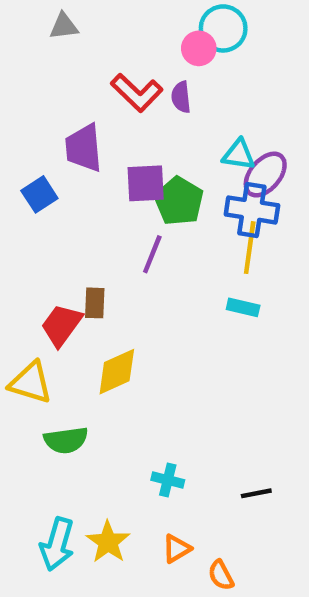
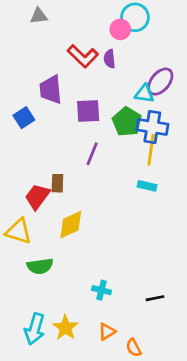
purple ellipse: (265, 175) -> (160, 82), moved
green pentagon: (179, 201) -> (127, 122), moved

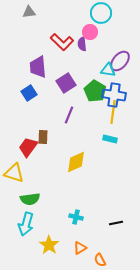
pink circle: (120, 29) -> (90, 32), moved
purple square: (88, 111) -> (66, 83), turned -30
blue square: (24, 118) -> (29, 93), moved
yellow diamond: (71, 225) -> (76, 162), moved
cyan arrow: (35, 329) -> (26, 224), moved

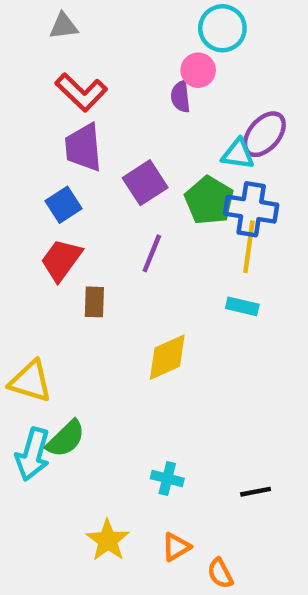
red L-shape: (62, 42) -> (81, 92), moved
red trapezoid: (28, 147) -> (61, 260), moved
green semicircle: (30, 199) -> (66, 439), turned -36
cyan arrow: (26, 224) -> (33, 454), moved

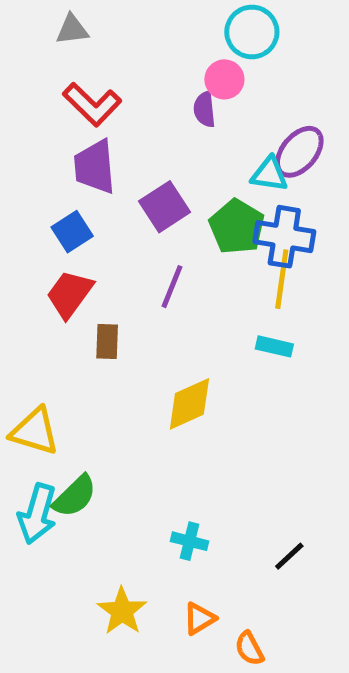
black line: (256, 492) -> (289, 556), turned -32

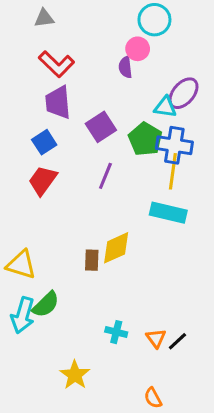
brown rectangle: (107, 341) -> (92, 260), moved
cyan rectangle: (274, 346) -> (168, 213), size x1.6
orange triangle: (199, 619) -> (156, 338), moved, turned -35

